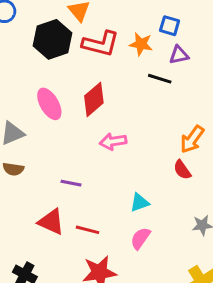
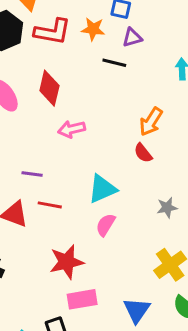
red diamond: (94, 99) -> (49, 88), turned -32
cyan triangle: (140, 202) -> (102, 189), size x1.5
red line: (88, 230) -> (50, 205), moved

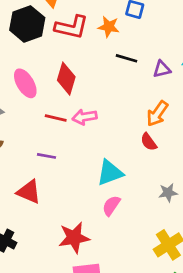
purple triangle: (132, 38) -> (162, 69), moved
red line: (50, 205) -> (56, 118), moved

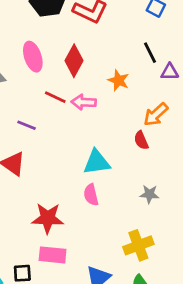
orange star: (109, 27) -> (119, 80), moved
black line: (126, 58) -> (150, 53), moved, turned 35
purple line: (47, 156) -> (27, 125), moved
pink semicircle: (111, 206) -> (91, 195), turned -60

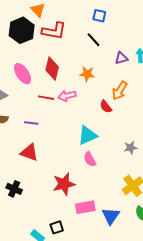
black line: (150, 53) -> (94, 40), moved
red semicircle: (141, 140) -> (106, 107), moved
pink rectangle: (53, 255) -> (85, 207), moved

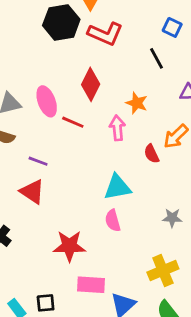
pink ellipse: (22, 74) -> (47, 101), moved
pink arrow: (67, 96) -> (117, 128), moved, turned 84
purple line: (31, 123) -> (38, 161), moved

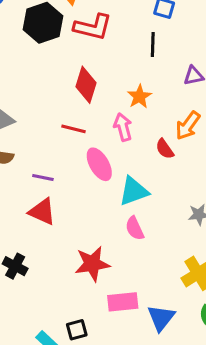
black line: (157, 58) -> (153, 44), turned 40
pink ellipse: (47, 101) -> (99, 164), moved
orange star: (137, 103) -> (139, 96), turned 30

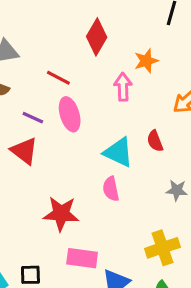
red line: (74, 129) -> (58, 78), moved
red semicircle: (165, 149) -> (155, 141), moved
pink ellipse: (99, 164) -> (70, 114), moved
cyan triangle: (134, 191) -> (118, 152), turned 32

